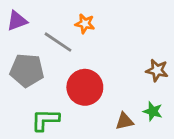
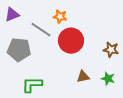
red circle: (85, 87) -> (71, 41), moved
brown triangle: (124, 121) -> (83, 77), moved

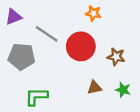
orange star: (60, 17) -> (93, 13), moved
brown star: (111, 50) -> (116, 57), moved

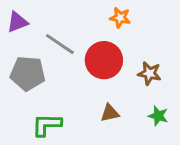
brown triangle: (94, 87) -> (110, 113), moved

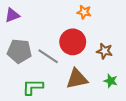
gray line: (60, 44) -> (48, 56), moved
brown triangle: (110, 113) -> (77, 79), size x1.6

